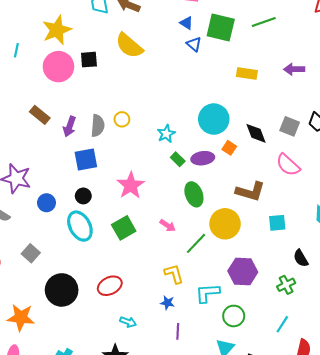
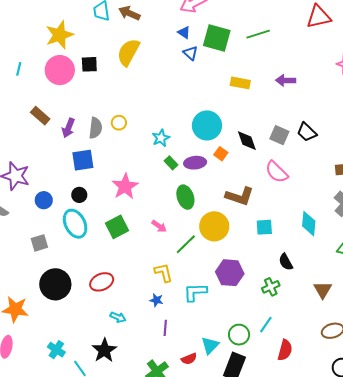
yellow semicircle: (129, 46) -> (128, 52), turned 76
cyan line: (16, 50) -> (19, 69), moved
gray square: (31, 253) -> (39, 243), moved, turned 30
green circle: (234, 316) -> (239, 335), moved

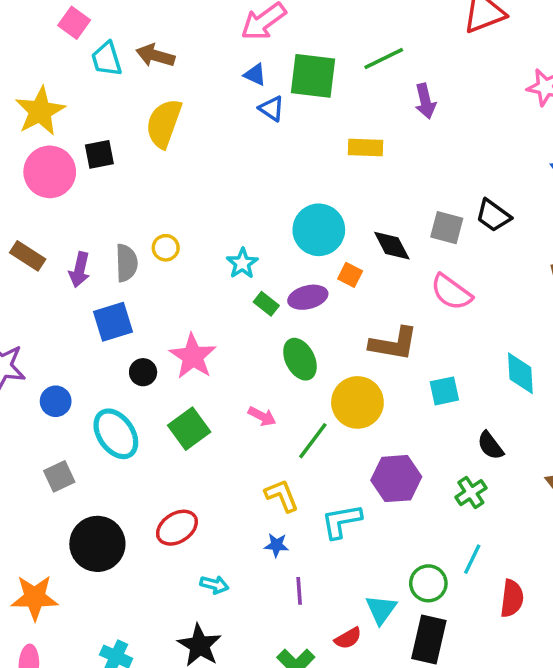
purple arrow: (286, 80) -> (425, 101), moved, turned -96
black circle: (79, 195) -> (143, 372), moved

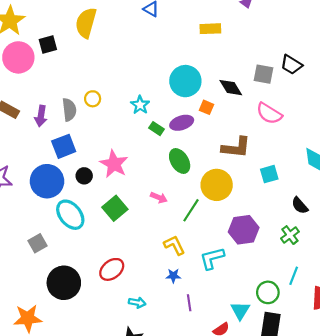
blue circle: (56, 401) -> (47, 181), moved, size x1.8

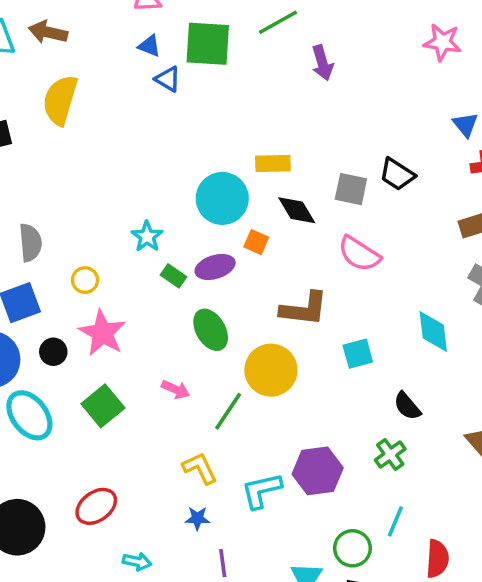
yellow rectangle: (210, 29) -> (273, 163), moved
yellow circle: (93, 99) -> (85, 280), moved
purple hexagon: (244, 230) -> (318, 471), moved

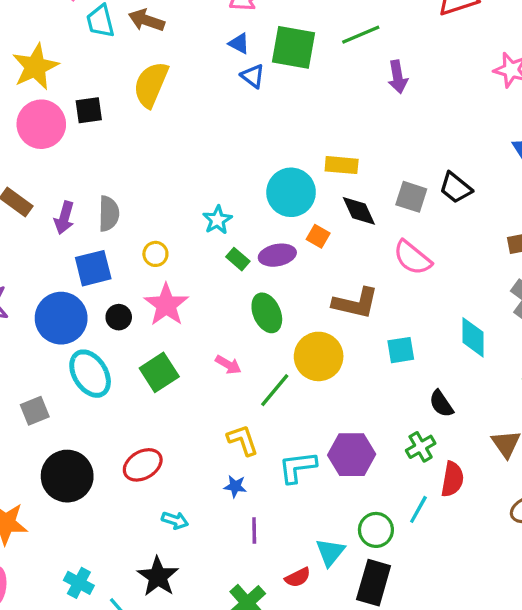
red semicircle: (437, 559) -> (452, 479), moved

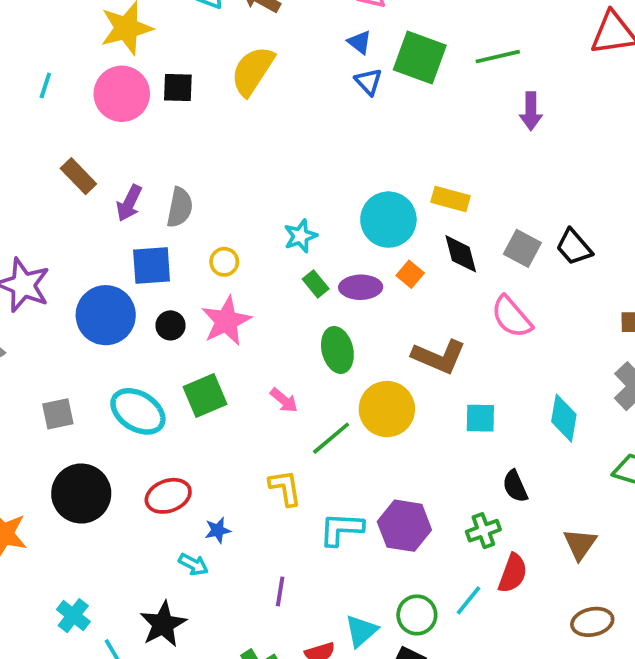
cyan ellipse: (90, 374) -> (138, 411), moved, turned -36
blue star: (235, 486) -> (218, 530), moved, turned -30

